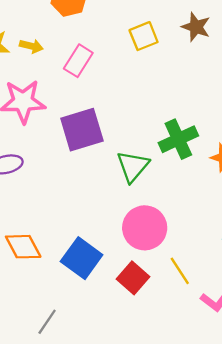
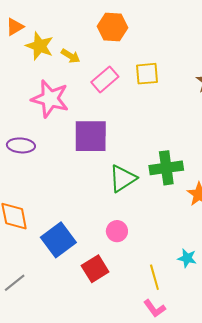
yellow square: (144, 36) -> (147, 74), moved
pink circle: (145, 228) -> (117, 231), size x0.6
yellow line: (180, 271) -> (154, 277), moved

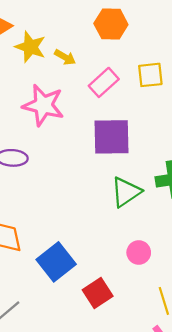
purple square: (91, 136) -> (112, 137), moved
pink circle: (117, 231) -> (139, 253), moved

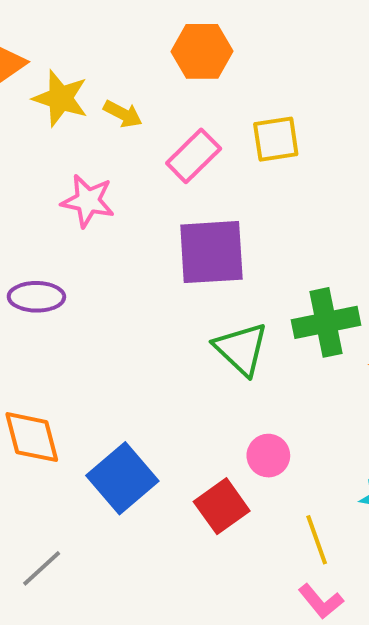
pink star: (43, 105) -> (88, 201), size x0.7
green triangle: (126, 192) -> (241, 349), turned -40
red square: (98, 293) -> (222, 506), moved

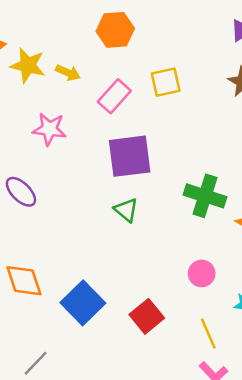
purple ellipse: (36, 297) -> (21, 192), turned 48
green cross: (326, 322) -> (205, 196), turned 33
green triangle: (241, 349) -> (126, 210), moved, size x0.7
pink circle: (268, 456) -> (202, 273), moved

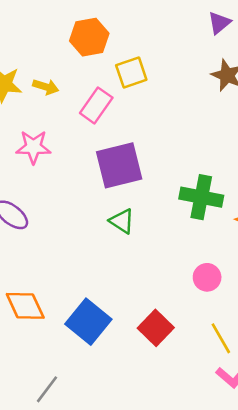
yellow square: (166, 82) -> (131, 73), moved

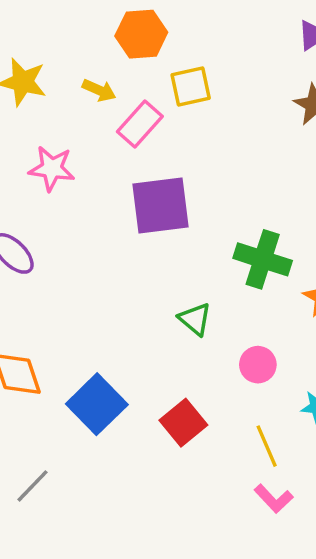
yellow arrow: (46, 87) -> (99, 90), moved
green triangle: (122, 221) -> (195, 319), moved

